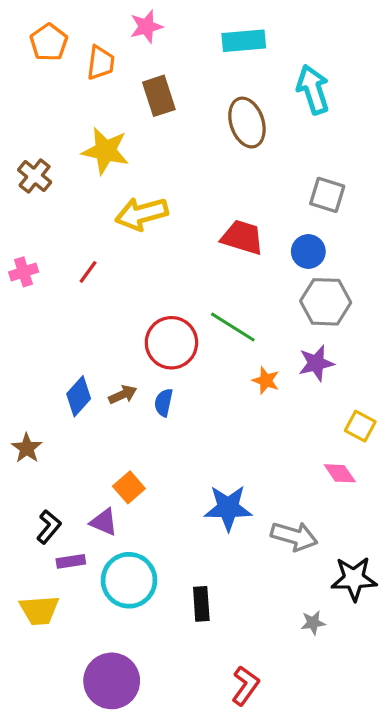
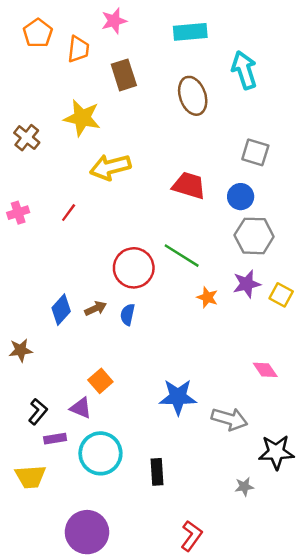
yellow square: (360, 426) -> (281, 295), moved
brown star: (27, 448) -> (21, 350), turned 30

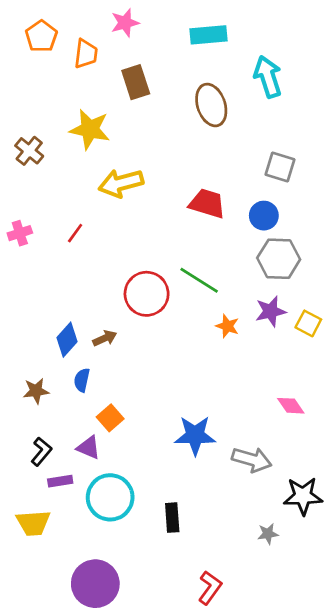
blue semicircle: (128, 315) -> (82, 380), moved
brown star: (21, 350) -> (36, 391), moved

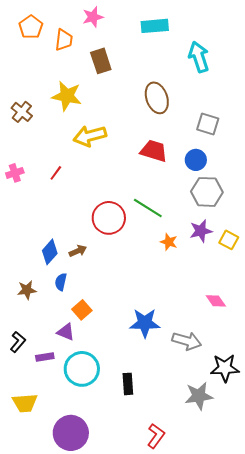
brown ellipse: (211, 105) -> (157, 98), moved
black L-shape: (41, 452) -> (18, 342), moved
yellow trapezoid: (33, 523) -> (25, 403), moved
gray star: (268, 534) -> (199, 396), size x1.8

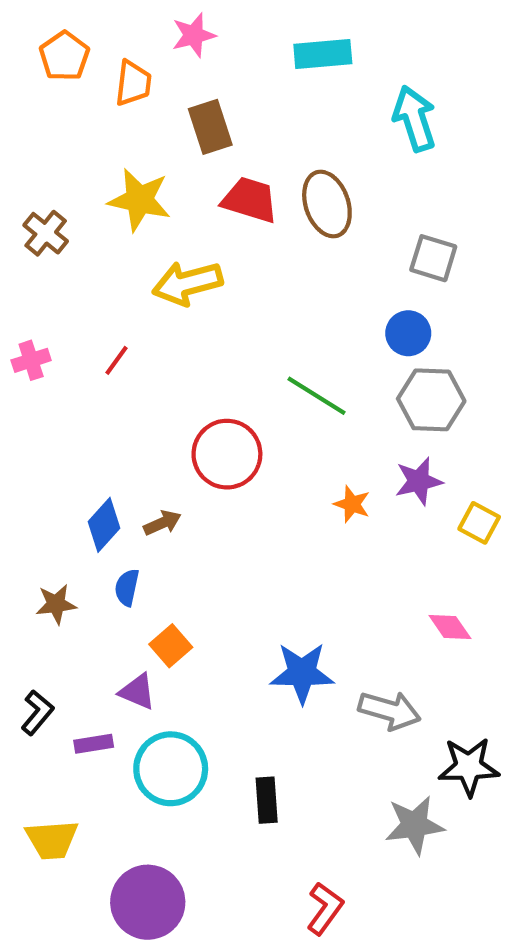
red trapezoid: (154, 151) -> (250, 200), moved
green line: (148, 208) -> (317, 396), moved
yellow square: (229, 240) -> (479, 523), moved

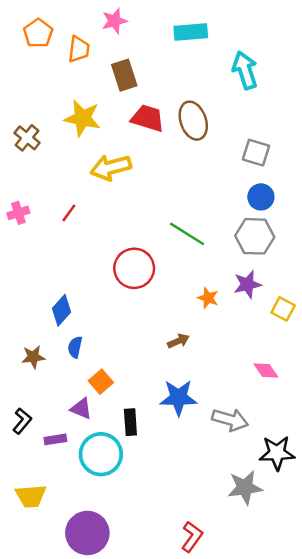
blue circle: (408, 333) -> (261, 197), moved
brown arrow: (162, 523) -> (178, 341), moved
black rectangle: (267, 800) -> (130, 422), moved

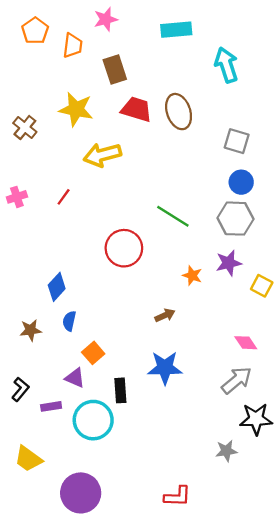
gray arrow: (230, 420) -> (237, 380), moved, turned -56
gray star: (245, 487) -> (226, 451), size x0.7
yellow trapezoid: (31, 496) -> (28, 459), turned 40
red L-shape: (192, 537) -> (177, 496), turned 56

